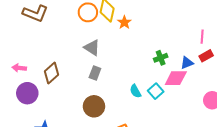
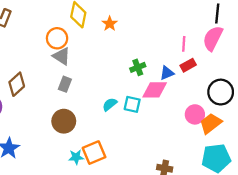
orange circle: (88, 12) -> (57, 38), moved
orange star: (124, 22) -> (110, 24), moved
cyan semicircle: (135, 91) -> (110, 104), turned 80
cyan square: (156, 91) -> (132, 104), turned -35

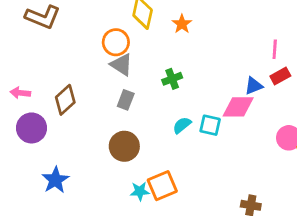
green cross: (138, 67) -> (172, 79), moved

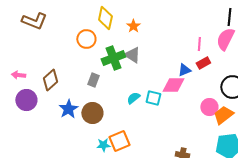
gray triangle: (121, 65) -> (132, 55), moved
green cross: (172, 79) -> (113, 58), moved, size x1.6
blue star: (55, 180) -> (68, 109), moved

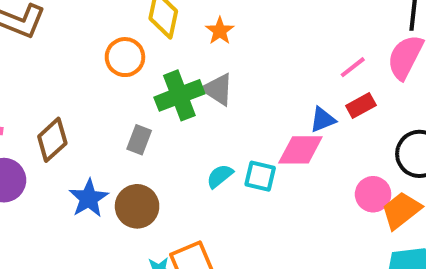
pink line: (199, 44) -> (353, 67), turned 48

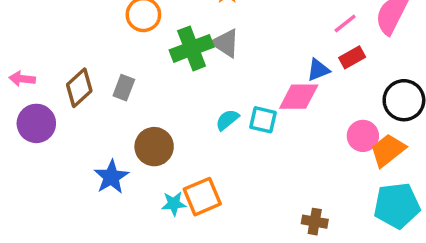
gray rectangle: (139, 140) -> (124, 88), moved
blue star: (89, 198) -> (111, 177), moved

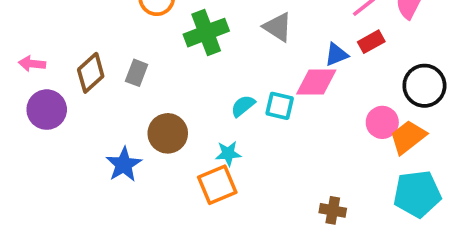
gray triangle: (225, 43) -> (278, 27), moved
cyan star: (174, 204) -> (228, 154), moved

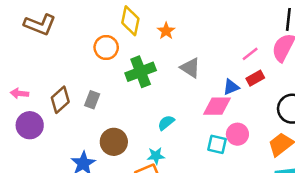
cyan square: (280, 106) -> (217, 144), moved
pink circle: (382, 122) -> (237, 134), moved

